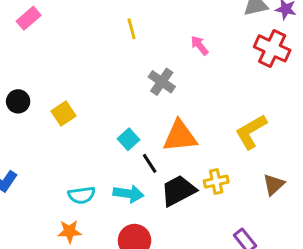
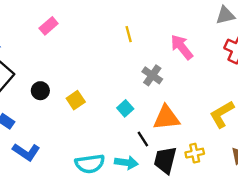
pink arrow: (200, 45) -> (182, 47), size x1.6
cyan square: (128, 139) -> (125, 108), moved
black trapezoid: (178, 191) -> (165, 160), turned -48
cyan semicircle: (82, 195) -> (90, 164), size x1.4

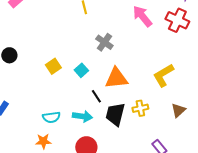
pink arrow: (182, 47) -> (142, 16), moved
yellow square: (76, 100) -> (53, 66), moved
cyan semicircle: (90, 164) -> (51, 117), size x0.7

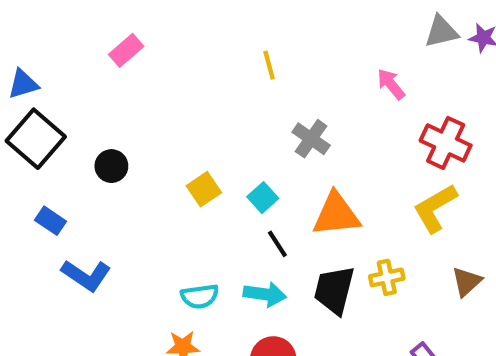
pink arrow: (142, 16) -> (391, 84), size x0.7
red cross: (177, 20) -> (446, 143), moved
black line: (96, 96) -> (277, 244), moved

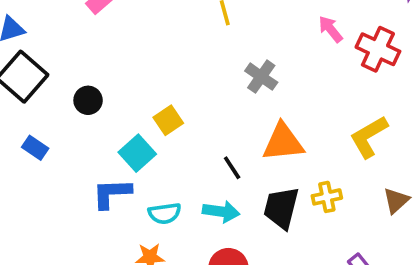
red cross: (446, 143) -> (378, 49), moved
cyan square: (263, 198) -> (137, 153), moved, size x1.4
blue L-shape: (86, 275) -> (112, 193), moved, turned 144

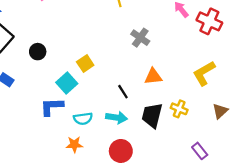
orange triangle: (283, 142) -> (153, 76), size x0.7
yellow cross: (327, 197) -> (179, 109), turned 35

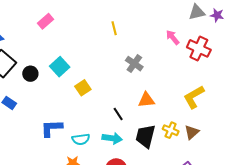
black circle: (38, 52) -> (30, 74), moved
cyan square: (67, 83) -> (60, 67), moved
brown triangle: (220, 111) -> (192, 132), moved

